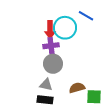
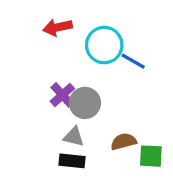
blue line: (86, 16) -> (133, 61), moved
red arrow: (50, 30) -> (58, 27), moved, turned 78
purple cross: (51, 46) -> (62, 95), moved, turned -35

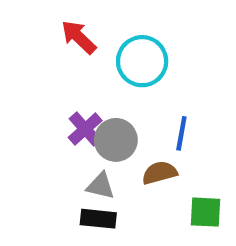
red arrow: (58, 27) -> (79, 37), turned 56
blue line: (133, 61) -> (181, 133), moved, turned 70
brown semicircle: (123, 142) -> (160, 173), moved

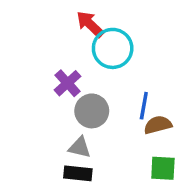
red arrow: (79, 37) -> (90, 24), moved
purple cross: (85, 129) -> (67, 83), moved
brown semicircle: (160, 173) -> (158, 125), moved

